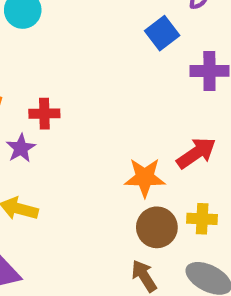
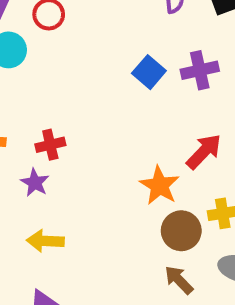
blue square: (162, 33) -> (149, 72), moved
orange star: (145, 177) -> (159, 185), turned -30

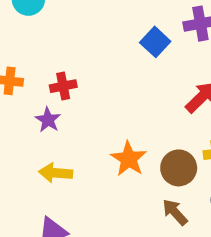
blue square: (149, 72) -> (155, 42), moved
orange star: (159, 185) -> (129, 159), moved

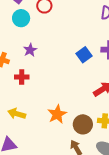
red cross: (63, 86) -> (22, 77), moved
purple star: (48, 120) -> (30, 50), moved

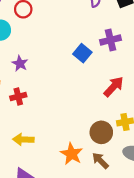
orange star: (57, 114) -> (72, 154), moved

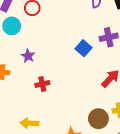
red cross: (18, 96) -> (42, 84), moved

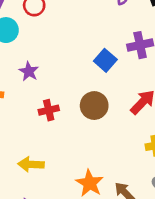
brown circle: (98, 119) -> (94, 106), moved

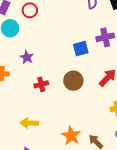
blue square: (105, 60) -> (81, 49), turned 35

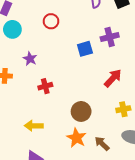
red circle: (30, 10) -> (51, 21), moved
brown circle: (73, 81) -> (81, 111), moved

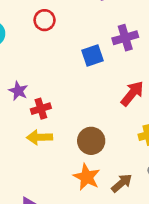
purple star: (30, 59) -> (18, 91), moved
yellow arrow: (34, 126) -> (40, 137), moved
brown arrow: (102, 144) -> (122, 183), turned 98

